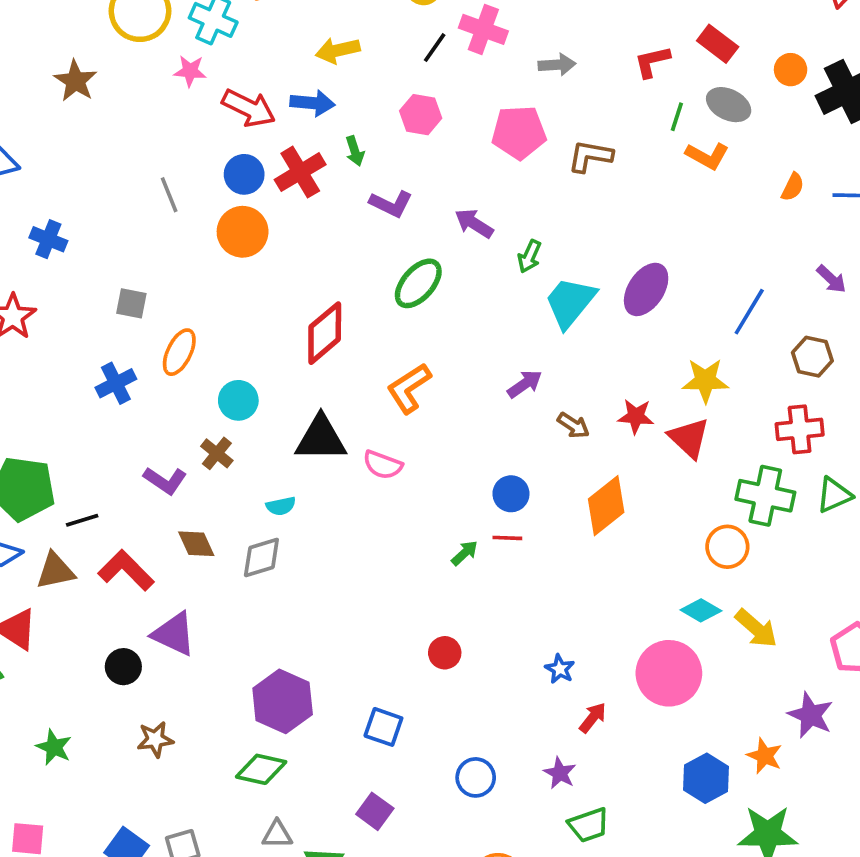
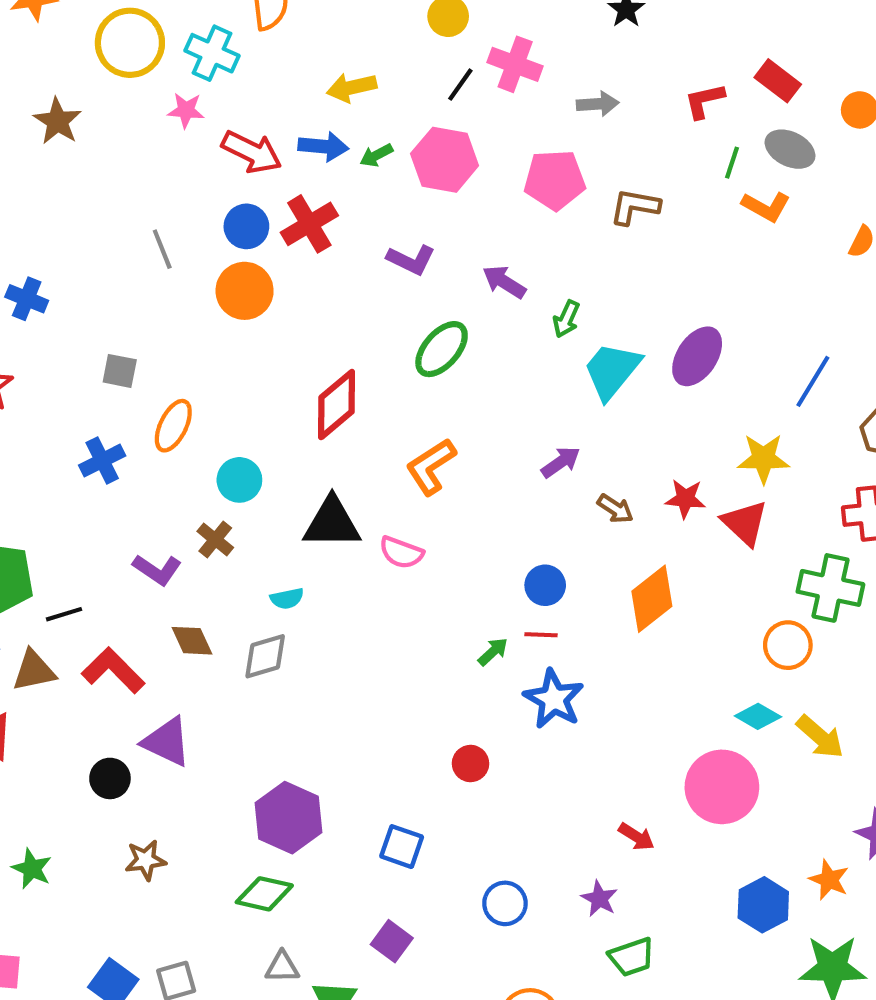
pink hexagon: (421, 115) -> (445, 160), size x1.4
green arrow: (355, 151) -> (376, 155), moved, turned 80
blue star: (560, 669) -> (554, 699), moved, size x1.8
red arrow: (593, 718) -> (636, 837), turned 84

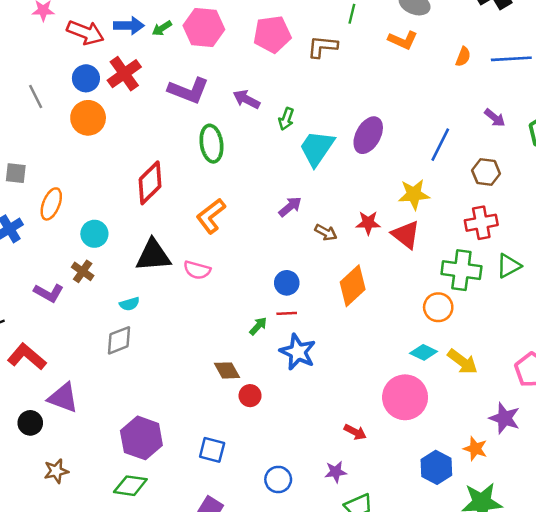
green line: (732, 163) -> (352, 14), moved
purple L-shape: (411, 260) -> (188, 90), size x1.4
green ellipse: (442, 349) -> (211, 144), turned -45
brown diamond: (192, 641) -> (227, 370), moved
purple star: (599, 899) -> (336, 472), turned -30

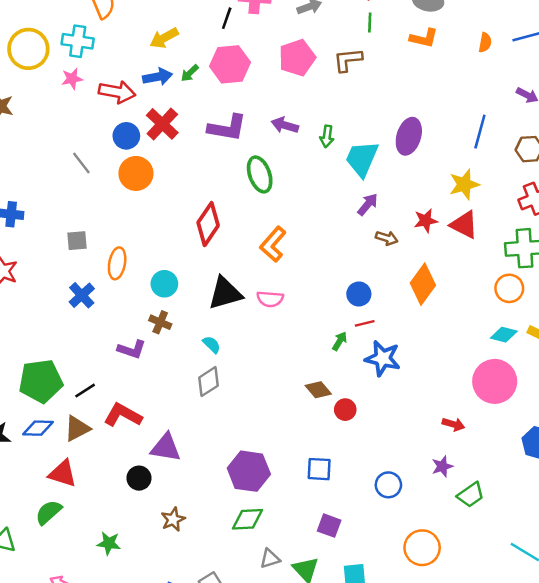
purple arrow: (290, 207) -> (368, 204), moved
cyan semicircle: (129, 304) -> (212, 345), turned -108

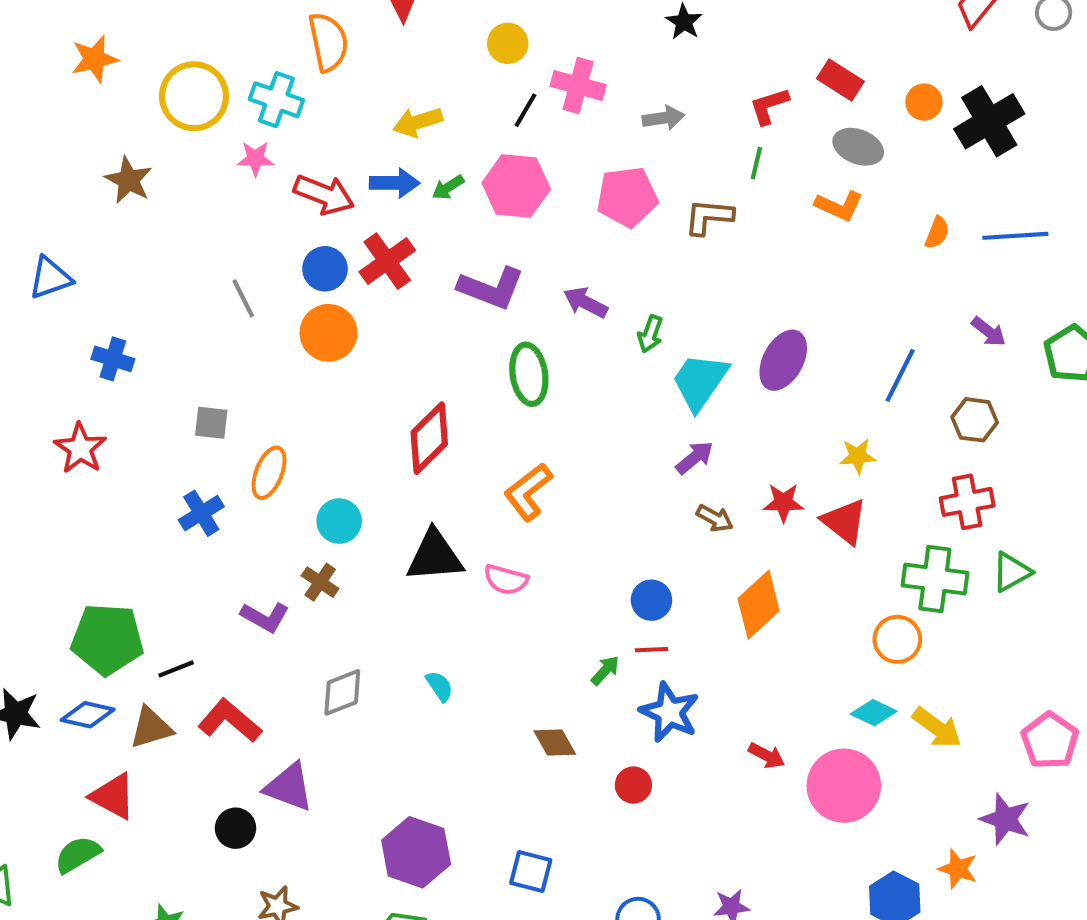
yellow star: (464, 184) -> (858, 456), size x0.7
cyan semicircle: (212, 345) -> (440, 686), moved
gray diamond: (209, 382) -> (342, 692), moved
red circle: (345, 410) -> (633, 785), moved
red arrow: (453, 424) -> (767, 756), moved

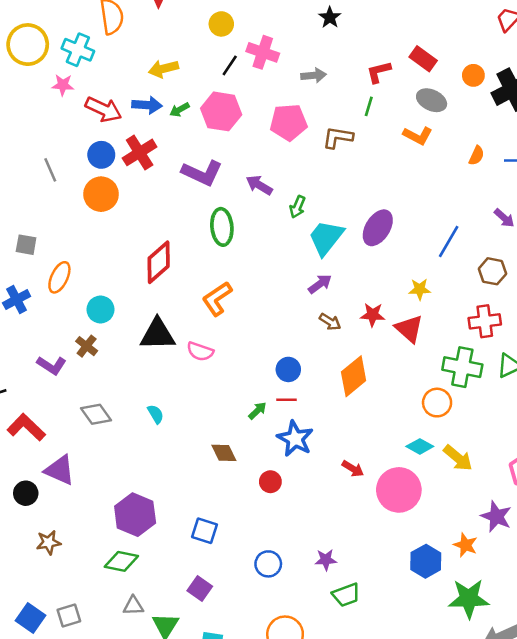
gray diamond: (342, 692) -> (96, 414), turned 72

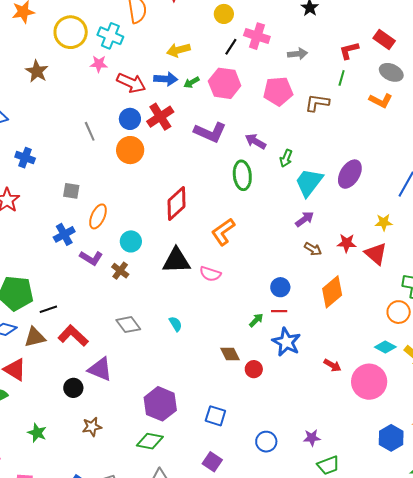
green ellipse: (222, 227) -> (242, 175), moved
purple L-shape: (52, 365) -> (91, 258), moved
red circle: (270, 482) -> (254, 369), moved

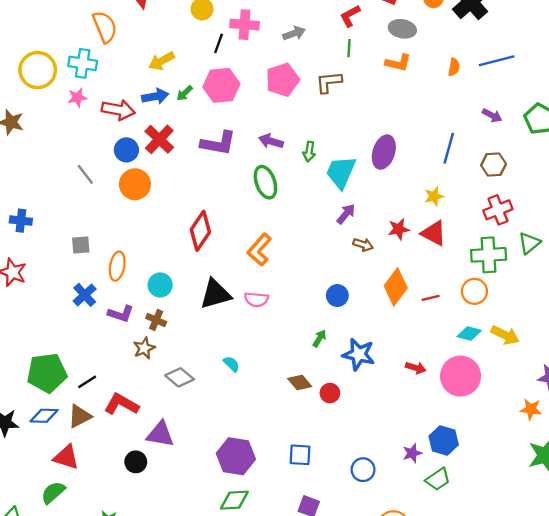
red line: (279, 311) -> (431, 298), moved
brown star: (92, 427) -> (144, 348), moved
blue hexagon: (391, 438) -> (444, 441), moved

